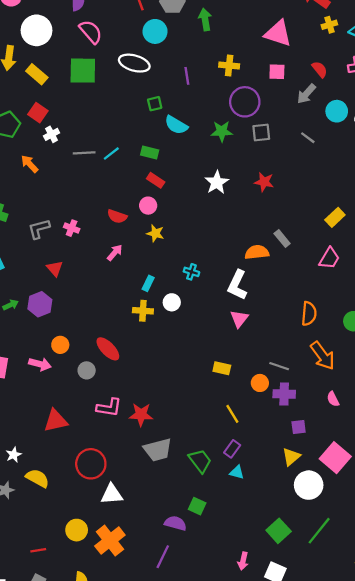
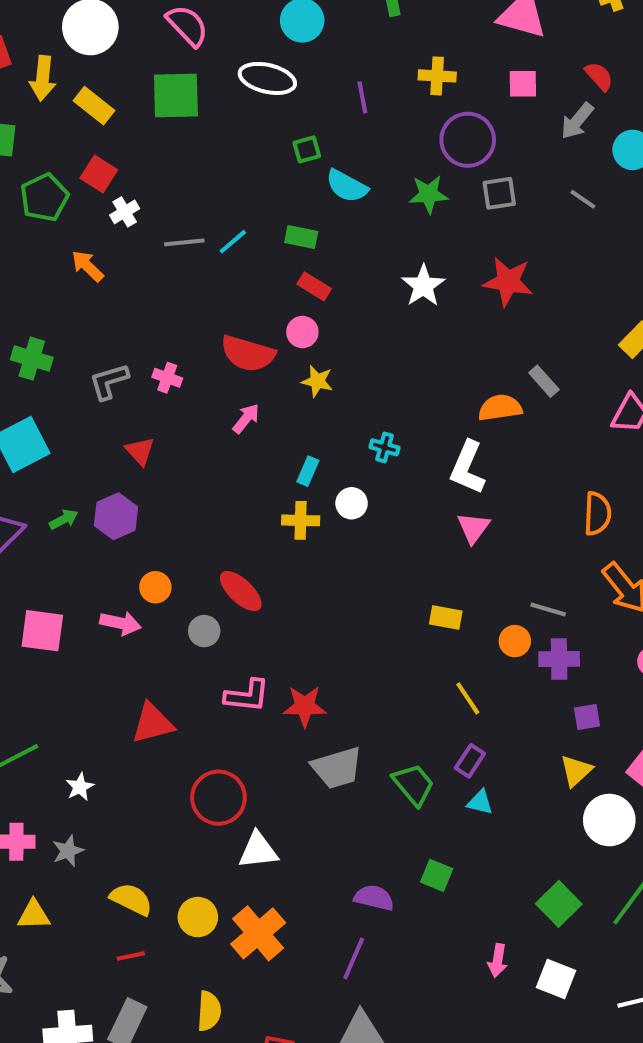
red star: (264, 182) -> (508, 282), size x1.4
red semicircle: (117, 216) -> (248, 354), size x1.5
yellow semicircle: (37, 478) -> (131, 899), moved
green square: (197, 506) -> (437, 875), moved

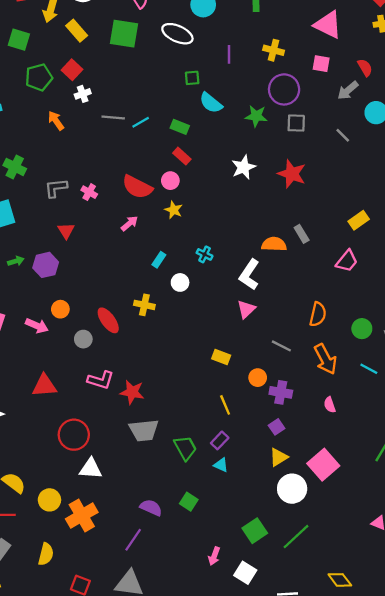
yellow cross: (301, 520) -> (144, 305), moved
gray line: (548, 609) -> (281, 346), moved
purple square: (587, 717) -> (277, 427), moved, turned -35

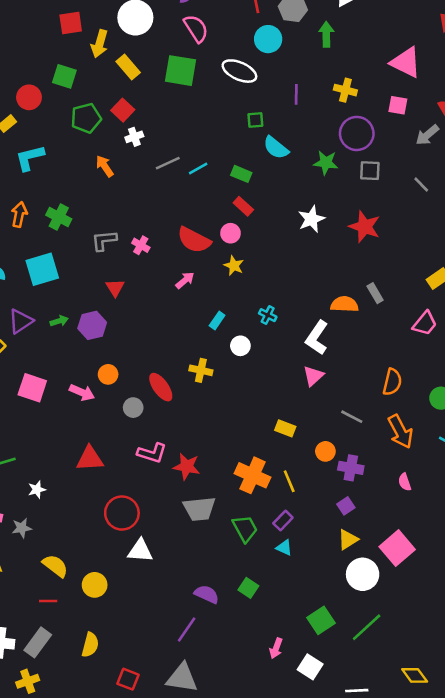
gray line: (113, 117) -> (168, 163), turned -30
orange cross: (82, 516) -> (253, 475), moved, turned -36

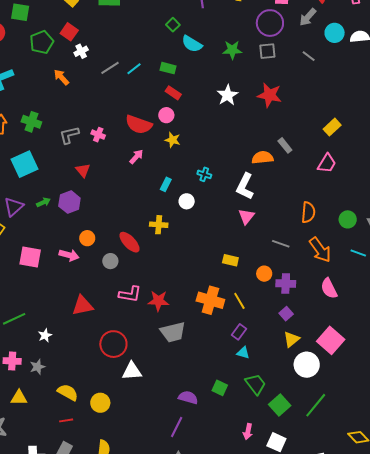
green square: (255, 120) -> (173, 25), turned -32
purple circle: (357, 133) -> (270, 23), moved
pink semicircle: (405, 482) -> (329, 288), size x1.5
green trapezoid: (245, 529) -> (256, 384), moved

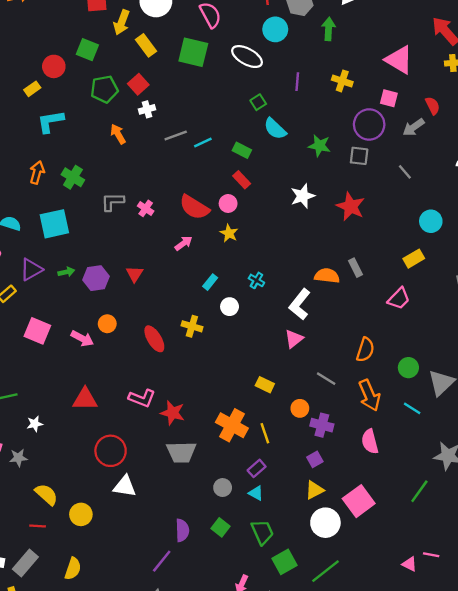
cyan circle: (335, 33) -> (431, 221), moved
red triangle: (83, 170) -> (135, 274), moved
gray circle: (110, 261) -> (223, 488), moved
purple semicircle: (188, 397) -> (182, 530), turned 60

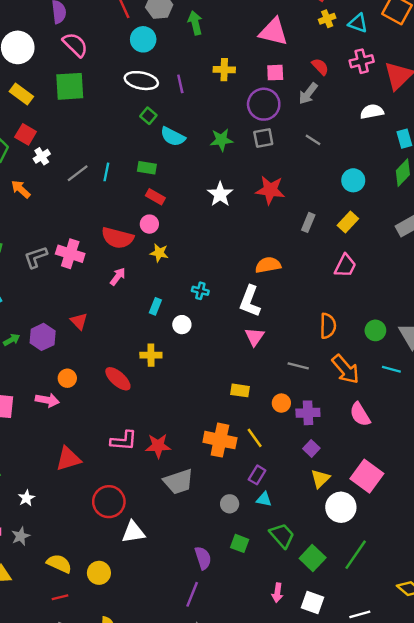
white ellipse: (247, 57) -> (141, 81), moved
cyan line: (203, 142) -> (106, 172), turned -36
pink cross: (146, 208) -> (70, 254), size x1.6
gray rectangle: (356, 268) -> (308, 222), moved, turned 66

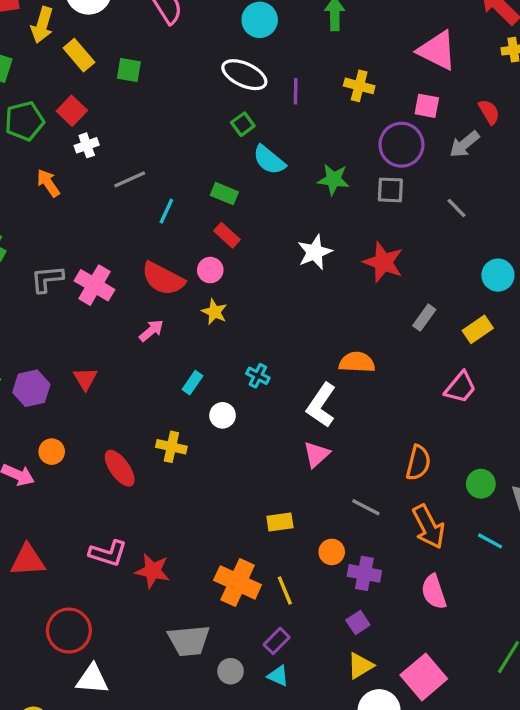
green square: (70, 86) -> (129, 70), moved, size x0.6
cyan line: (106, 172) -> (166, 211), moved
yellow rectangle: (240, 390) -> (280, 522), turned -30
gray trapezoid: (178, 482) -> (189, 641), moved

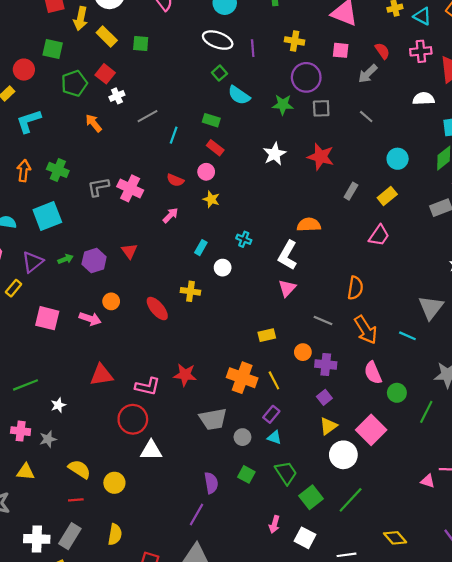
purple circle: (401, 145) -> (306, 77), moved
red semicircle: (163, 279) -> (175, 180), size x0.6
green circle: (481, 484) -> (397, 393), moved
pink L-shape: (108, 553) -> (147, 386), moved

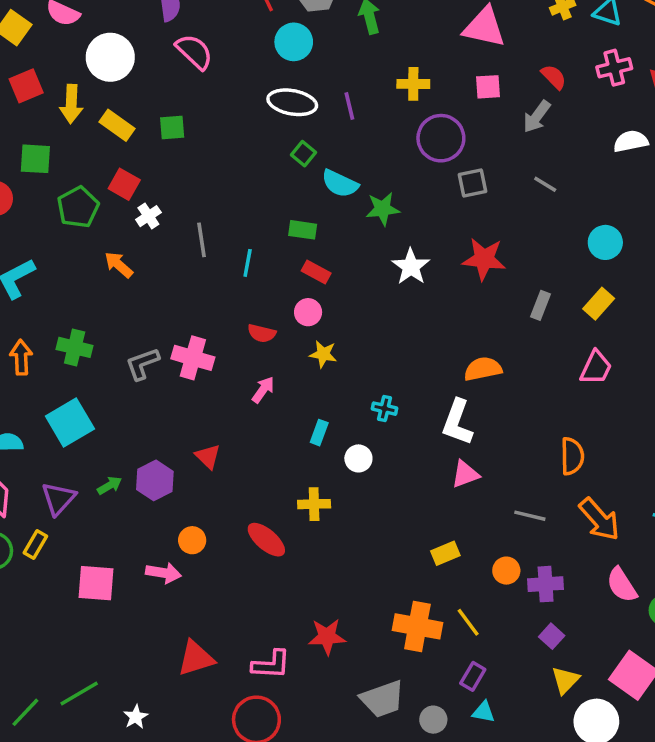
green star: (283, 105) -> (383, 209), moved
gray line: (147, 116) -> (202, 240), turned -60
pink triangle: (287, 288) -> (465, 474), turned 36

